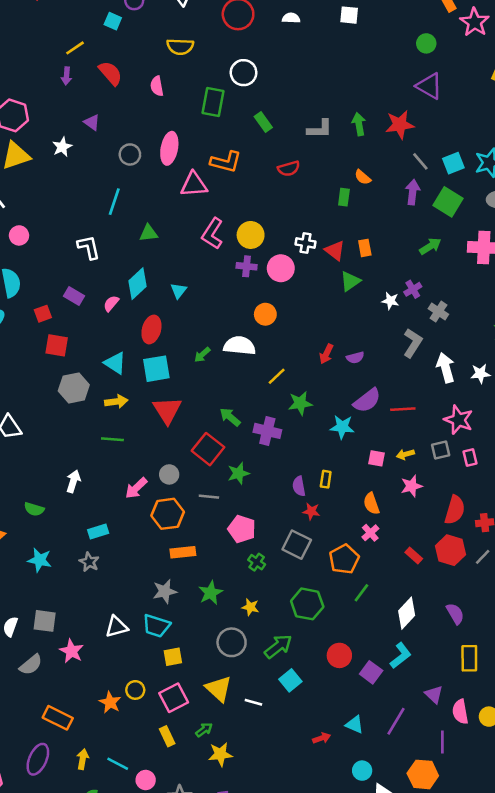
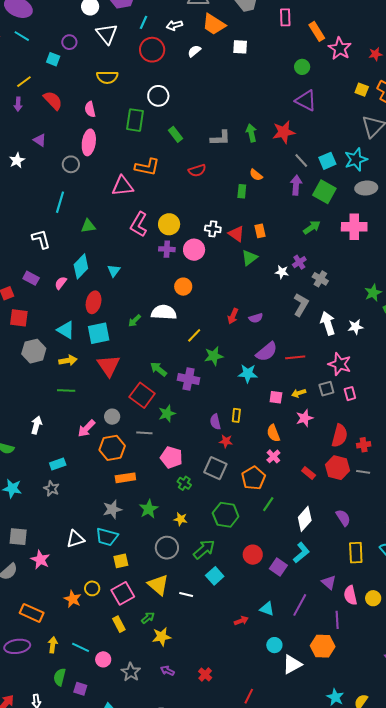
white semicircle: (291, 18) -> (194, 51), turned -40
pink ellipse: (169, 148) -> (89, 142), moved
gray line: (483, 557) -> (363, 472), turned 56
purple ellipse: (38, 759) -> (17, 646), turned 60

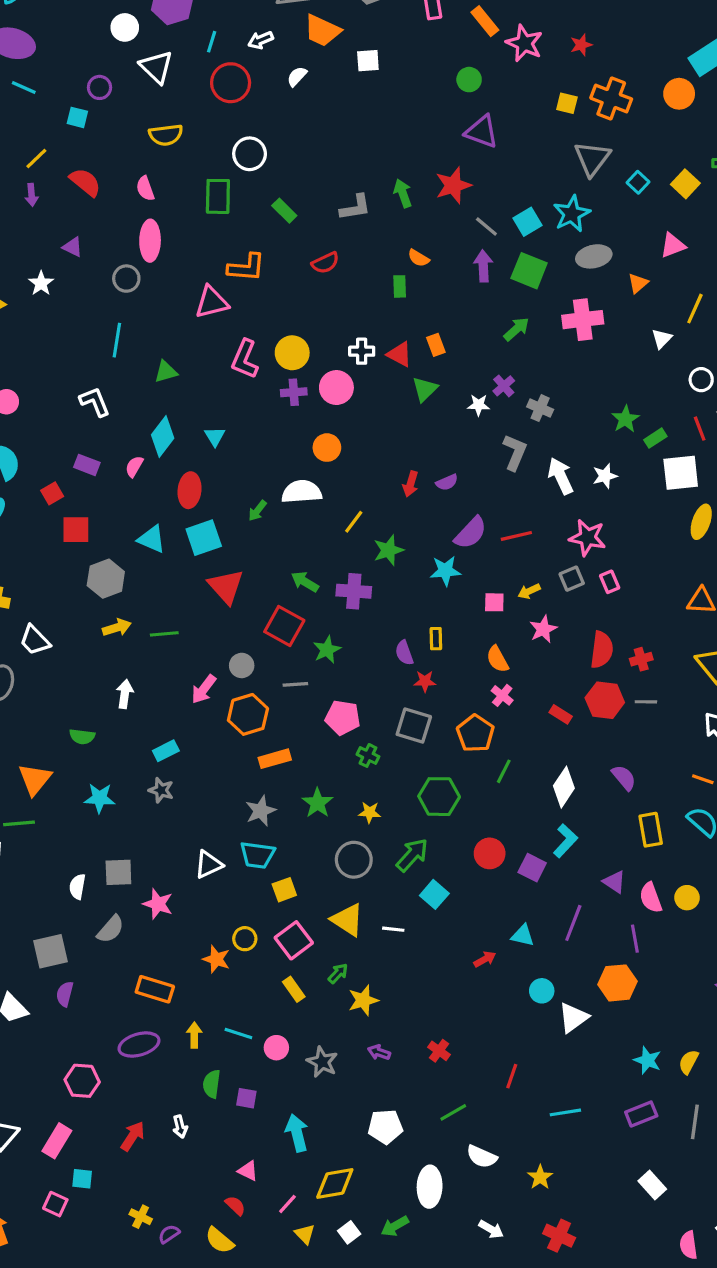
yellow arrow: (68, 361) -> (117, 628), moved

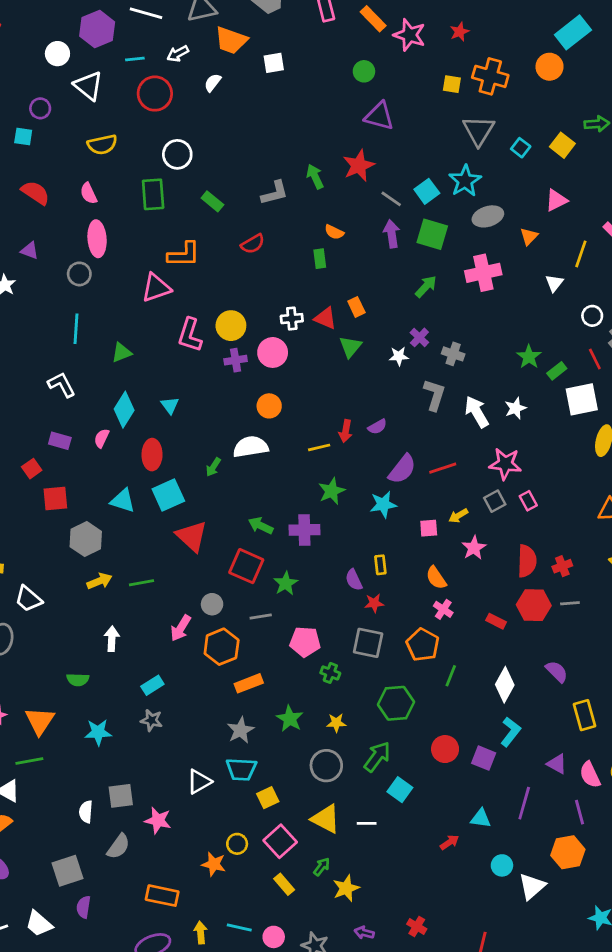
cyan line: (212, 42) -> (135, 59), turned 72
yellow line: (354, 522) -> (319, 447), moved, turned 45

